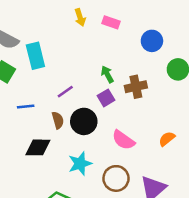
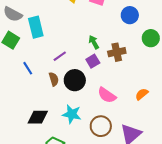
blue line: (26, 107) -> (28, 68), turned 64
black diamond: (38, 147) -> (38, 117), moved
cyan star: (80, 164) -> (72, 114), turned 30

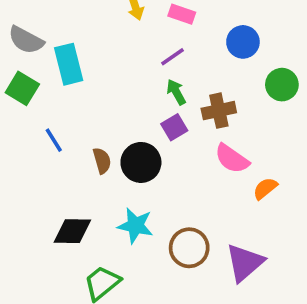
purple line: (60, 56) -> (172, 57), moved
pink semicircle: (107, 95) -> (232, 159), moved

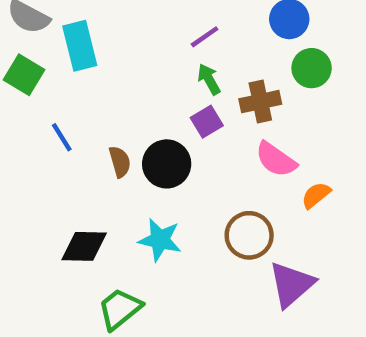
green circle: (282, 85) -> (312, 68), moved
brown circle: (189, 248) -> (249, 235), moved

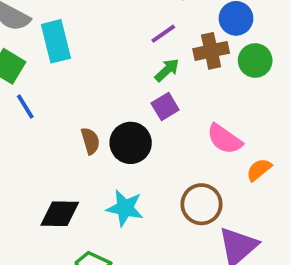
green arrow: (209, 79) -> (167, 70), turned 76
brown cross: (260, 102) -> (211, 51), moved
blue line: (62, 137) -> (25, 106), moved

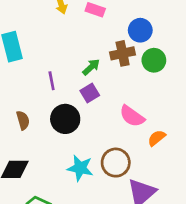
purple line: (163, 34) -> (52, 81), moved, turned -66
brown semicircle: (90, 141) -> (23, 120), moved
cyan star: (125, 208) -> (80, 168), moved

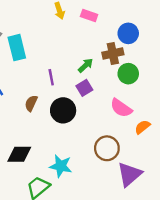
green circle: (154, 60) -> (128, 74), moved
brown semicircle: (23, 120) -> (31, 103), moved, turned -140
cyan star: (80, 168) -> (61, 166), moved

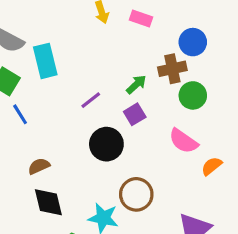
purple line: (51, 77) -> (91, 100), turned 63
brown semicircle: (31, 103) -> (39, 166), moved, turned 42
brown circle: (107, 148) -> (136, 194), moved
black diamond: (19, 154) -> (48, 202), turned 75

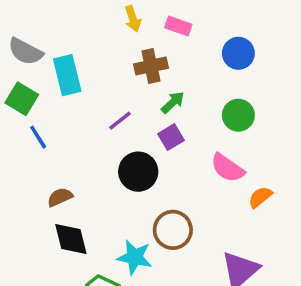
brown cross: (172, 69) -> (151, 66), moved

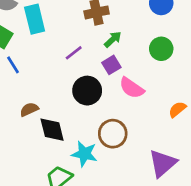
pink semicircle: (227, 168) -> (132, 88), moved
black diamond: (71, 239) -> (52, 130), moved

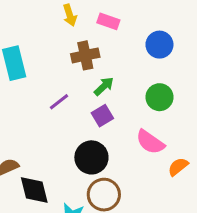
pink semicircle: (132, 88) -> (150, 142), moved
black circle: (87, 91) -> (91, 157), moved

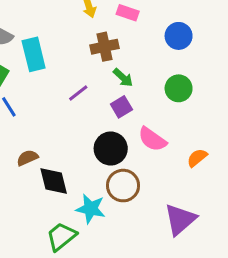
green arrow: (104, 86) -> (123, 78), turned 85
pink semicircle: (150, 142) -> (152, 139), moved

